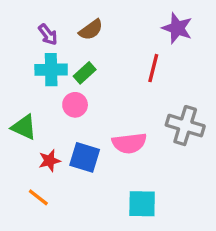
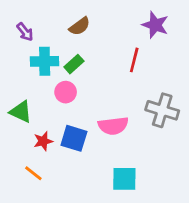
purple arrow: (48, 35) -> (25, 32), moved

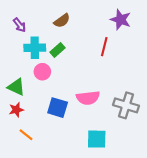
pink circle: (66, 92) -> (42, 72), moved
gray cross: (162, 110) -> (126, 105), moved
red star: (43, 141) -> (16, 110), moved

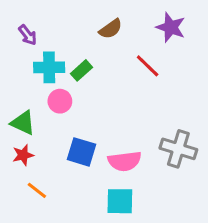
brown semicircle: (62, 21) -> (111, 29), moved
red line: (104, 47) -> (148, 66), turned -60
pink semicircle: (88, 98) -> (125, 161), moved
cyan square: (97, 139) -> (120, 201), moved

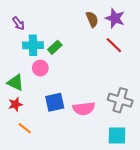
brown semicircle: (111, 29) -> (92, 19), moved, turned -77
red line: (148, 66) -> (114, 45), moved
blue square: (81, 152) -> (55, 102), turned -30
cyan square: (120, 201) -> (117, 135), moved

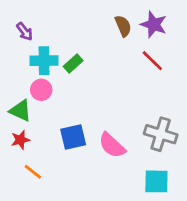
pink circle: (40, 68) -> (41, 90), moved
pink semicircle: (84, 108) -> (112, 145), turned 50

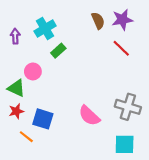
purple star: (154, 25) -> (122, 20), turned -30
purple arrow: (25, 31) -> (15, 36), moved, turned -144
cyan cross: (44, 61) -> (45, 28), moved, turned -30
blue square: (73, 137) -> (43, 119), moved, turned 30

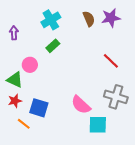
cyan cross: (45, 28) -> (51, 20), moved
red line: (121, 48) -> (111, 61), moved
cyan square: (125, 144) -> (98, 125), moved

